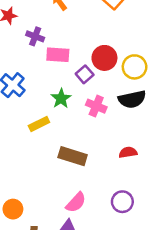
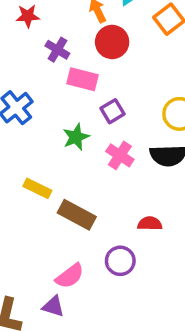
red circle: (104, 58) -> (112, 42), moved
yellow rectangle: (39, 124) -> (37, 188), moved, turned 42
purple circle: (122, 202) -> (120, 261), moved

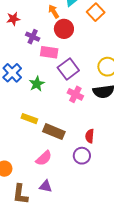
purple square: (112, 111) -> (68, 69), size x1.5
green star: (76, 137) -> (37, 84), moved
red semicircle: (150, 224) -> (90, 136), moved, turned -80
pink semicircle: (70, 276) -> (44, 158), moved

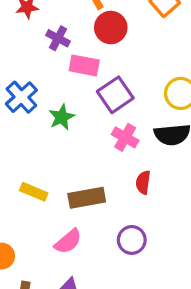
yellow rectangle: (29, 119) -> (34, 192), moved
brown rectangle: (54, 132) -> (87, 198), turned -35
red semicircle: (90, 136) -> (143, 182), moved

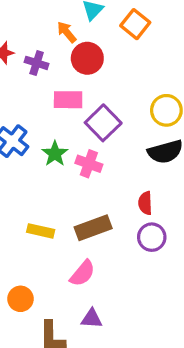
purple cross: (58, 38) -> (37, 63), moved
pink cross: (125, 137) -> (89, 164), moved
purple circle: (132, 240) -> (152, 237), moved

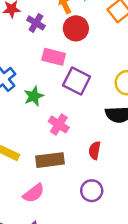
purple square: (103, 123) -> (77, 81), turned -32
pink cross: (89, 164) -> (59, 124), moved
purple circle: (152, 237) -> (92, 191), moved

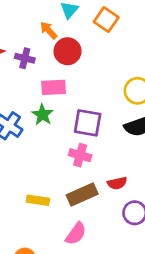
purple square: (77, 81) -> (88, 123), moved
green star: (34, 96) -> (42, 115), moved
red semicircle: (95, 150) -> (117, 183), moved, turned -96

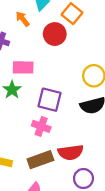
red circle: (68, 51) -> (55, 34), moved
red semicircle: (117, 183) -> (71, 152), size x1.5

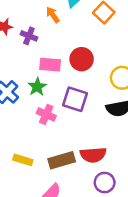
red circle: (55, 34) -> (82, 59), moved
pink cross: (41, 126) -> (46, 114), moved

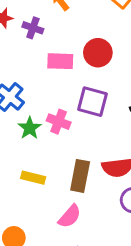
green star: (37, 87) -> (30, 128), moved
brown rectangle: (62, 160) -> (80, 176), turned -60

